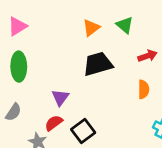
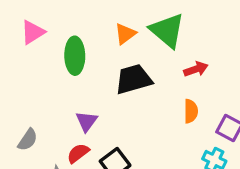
green triangle: (125, 25) -> (167, 30), size x1.6
green ellipse: (19, 67) -> (75, 56), moved

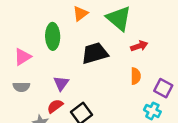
pink triangle: (33, 32) -> (23, 57), moved
orange triangle: (125, 34) -> (80, 14), moved
gray semicircle: (28, 140) -> (21, 87), moved, turned 56

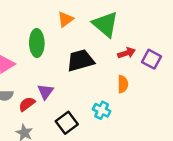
purple square: (163, 88) -> (151, 59), moved
red semicircle: (55, 106) -> (27, 104), moved
cyan cross: (152, 111) -> (102, 110), moved

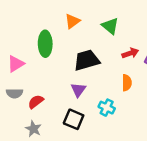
green triangle: (105, 24) -> (110, 26), size x0.7
purple triangle: (46, 92) -> (78, 90), moved
black square: (67, 123) -> (74, 119), turned -30

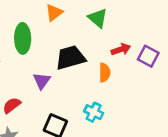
orange semicircle: (127, 83) -> (105, 73), moved
purple triangle: (78, 90) -> (42, 81), moved

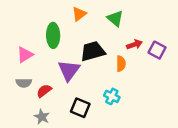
purple triangle: (42, 81) -> (69, 70), size x1.5

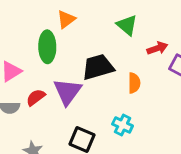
orange triangle: (79, 14) -> (66, 19), moved
red arrow: (134, 44) -> (157, 48), moved
red semicircle: (44, 91) -> (36, 97), moved

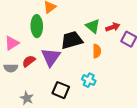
green triangle: (127, 25) -> (93, 26), moved

